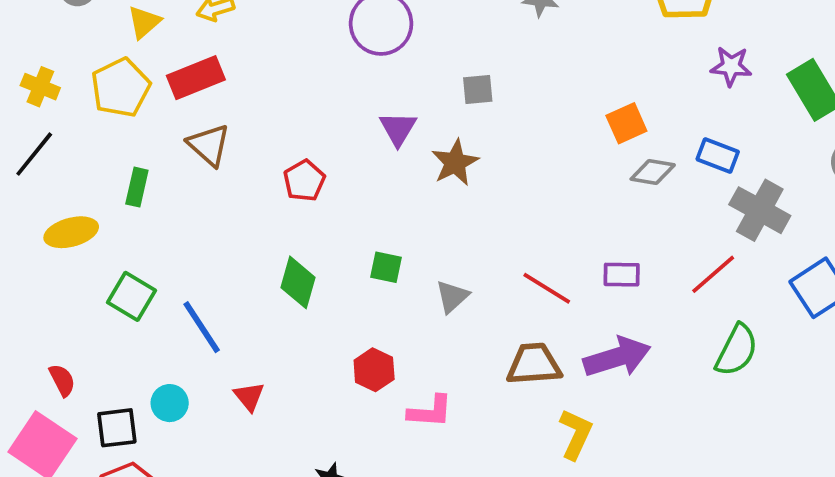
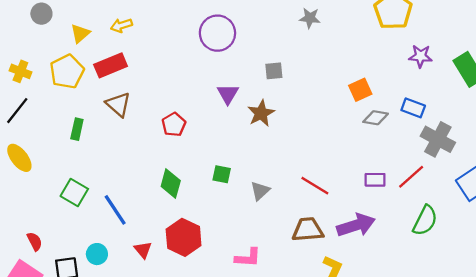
yellow ellipse: (71, 232) -> (19, 158), moved, turned 68
purple rectangle: (622, 275) -> (375, 180), moved
red hexagon: (374, 370) -> (184, 237), moved, size x1.5

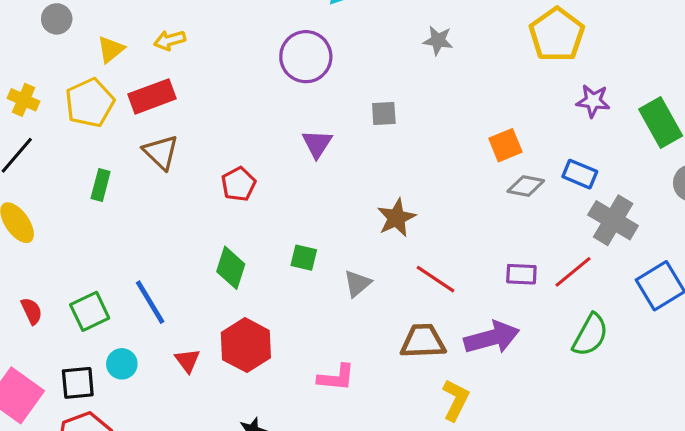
brown star: (261, 113) -> (396, 218), moved
green square: (74, 192) -> (90, 311), moved, turned 32
red semicircle: (35, 241) -> (32, 311), moved

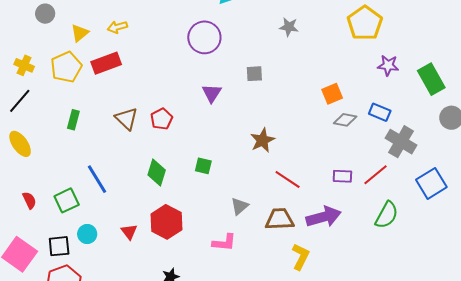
brown triangle: (161, 152) -> (126, 119), moved
gray triangle: (357, 283) -> (239, 206), moved
blue line: (150, 302) -> (97, 179), moved

